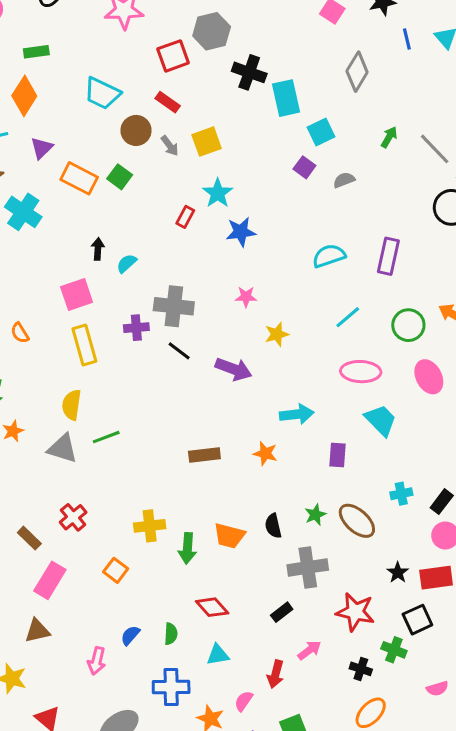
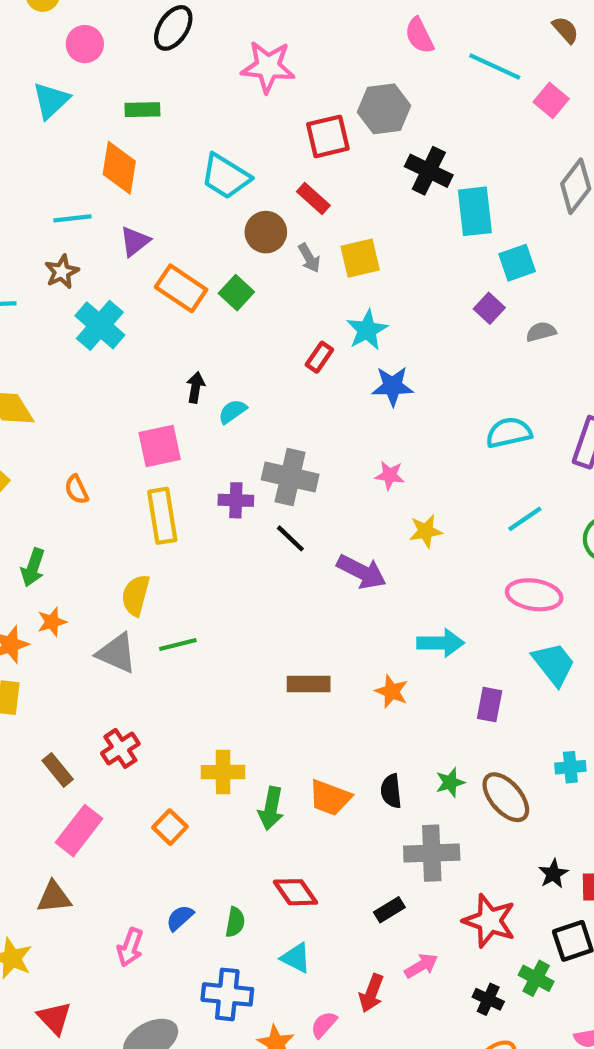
orange diamond: (24, 96) -> (119, 168), turned -30
cyan triangle: (218, 655) -> (296, 958), turned 30

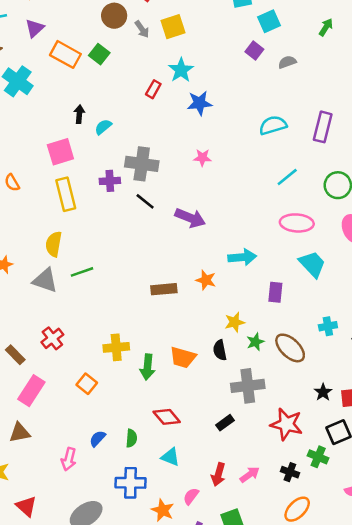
yellow star: (426, 531) -> (235, 322), moved
orange star: (392, 691) -> (206, 280), moved
pink arrow: (421, 966) -> (250, 475), moved

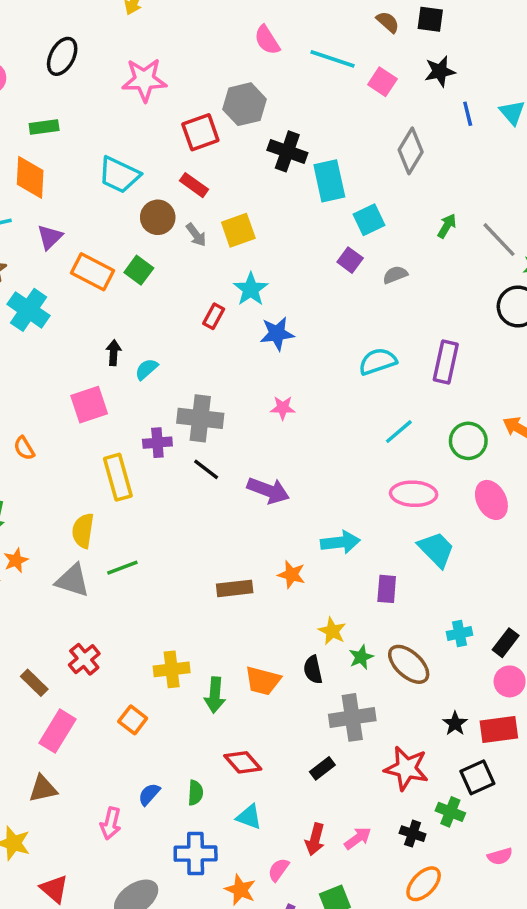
yellow rectangle: (66, 194) -> (118, 477), moved
yellow star: (235, 322) -> (332, 631), turned -30

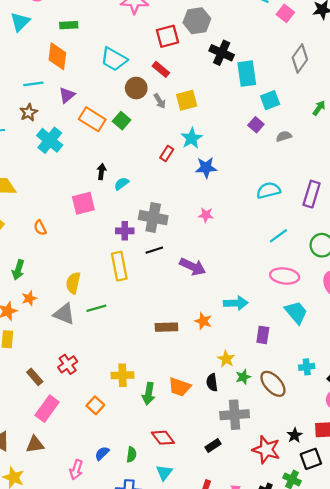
black line: (206, 469) -> (154, 250), turned -60
yellow rectangle: (118, 477) -> (119, 266), moved
black star: (455, 724) -> (295, 435), moved
cyan triangle: (249, 817) -> (164, 473), turned 42

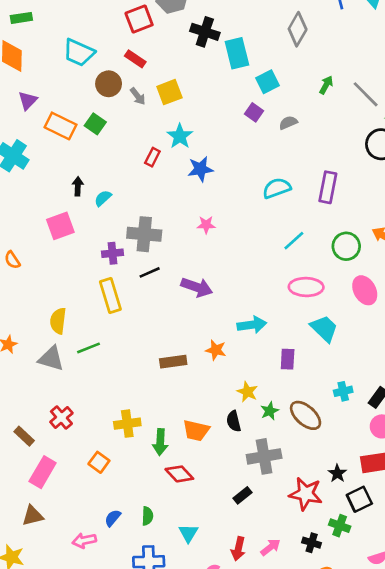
red diamond: (163, 438) -> (179, 474), moved
pink arrow: (76, 470) -> (84, 540), turned 66

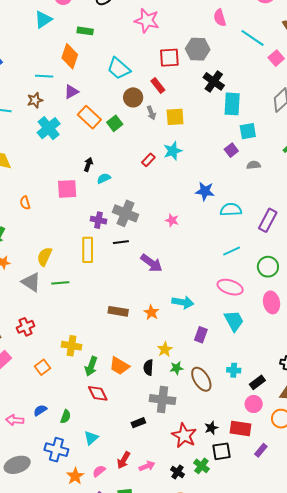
blue star: (200, 169) -> (205, 191), moved

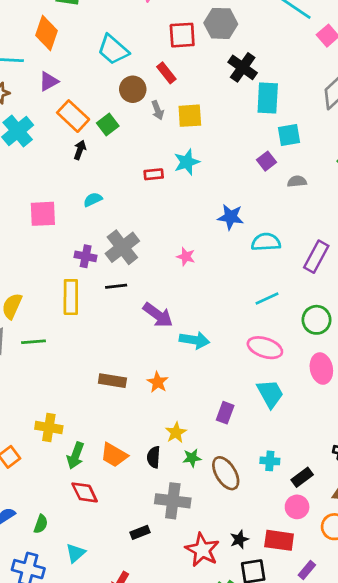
red rectangle: (148, 160) -> (154, 174), turned 40
black arrow: (88, 164) -> (80, 150), moved
gray cross: (126, 213) -> (122, 247), turned 30
cyan arrow: (183, 302) -> (194, 340), moved

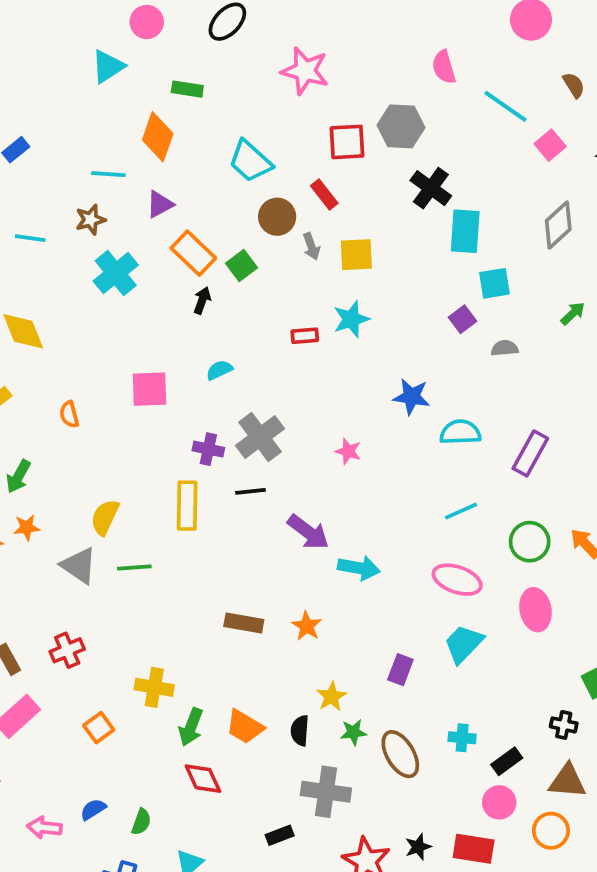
cyan trapezoid: (270, 394) -> (464, 644), turned -108

